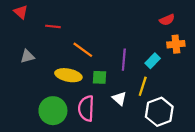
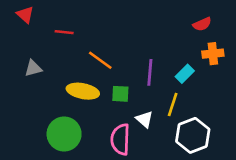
pink semicircle: (86, 108) -> (120, 139), moved

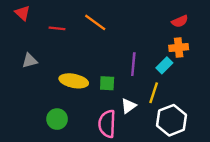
orange cross: (213, 54) -> (179, 48), moved
orange line: (100, 60) -> (95, 22), moved
white triangle: (144, 119) -> (129, 106), turned 42
green circle: (64, 134) -> (57, 119), size x0.7

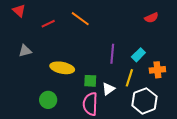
red line: (57, 28) -> (48, 24), turned -32
orange cross: (179, 48) -> (157, 70), moved
green square: (107, 83) -> (90, 81), moved

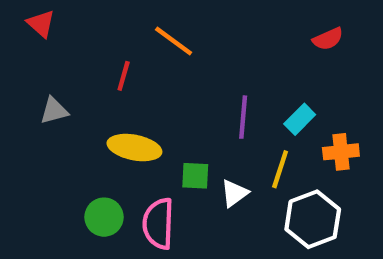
red line: (48, 24) -> (124, 76), moved, turned -48
pink semicircle: (90, 104) -> (158, 224), moved

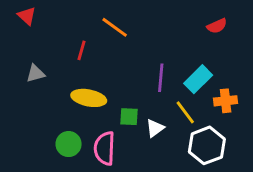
cyan rectangle: (300, 119) -> (198, 79), size x1.4
yellow line: (280, 169) -> (185, 112), turned -55

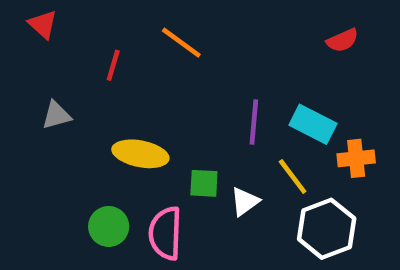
red line: (82, 50) -> (113, 65), moved
cyan rectangle: (198, 79) -> (313, 124), turned 72

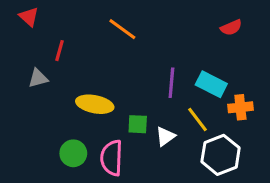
red line: (113, 65) -> (59, 51), moved

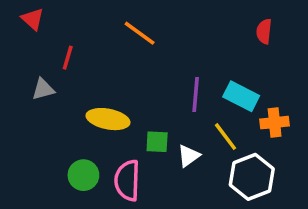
red semicircle: (231, 28) -> (264, 31), turned 120

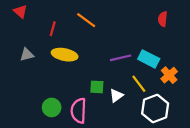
red line: (68, 58) -> (53, 29), moved
purple line: (196, 94) -> (121, 58), turned 72
yellow ellipse: (108, 119) -> (65, 55), moved
orange cross: (275, 123) -> (169, 75), turned -35

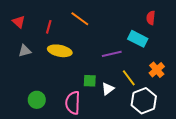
red triangle: (20, 11) -> (19, 22), moved
cyan rectangle: (149, 59) -> (138, 39), moved
green circle: (52, 107) -> (37, 100), moved

